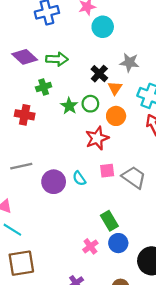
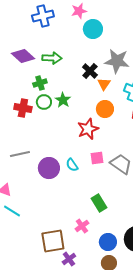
gray star: (129, 62) -> (117, 61), size x1.4
green circle: (90, 104) -> (44, 102), moved
blue circle: (118, 243) -> (108, 242), moved
brown square: (21, 263) -> (53, 241), moved

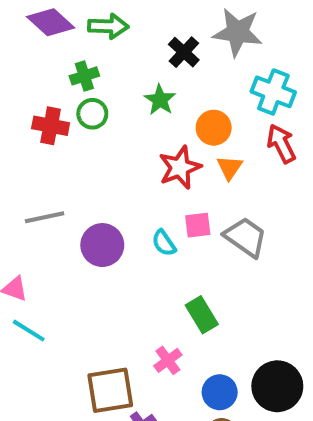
orange triangle: (104, 84) -> (230, 167), moved
green star: (63, 100) -> (160, 100), moved
cyan semicircle: (72, 165) -> (164, 243), moved

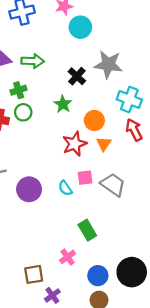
brown square: (110, 390) -> (34, 274), size x0.7

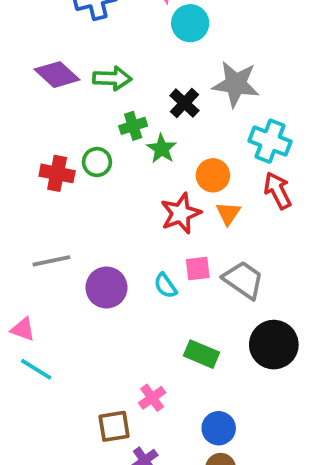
green cross: (19, 90) -> (133, 126), moved
green rectangle: (87, 230) -> (202, 354), turned -36
pink cross: (68, 257) -> (152, 398), moved
black circle: (132, 272) -> (274, 345), moved

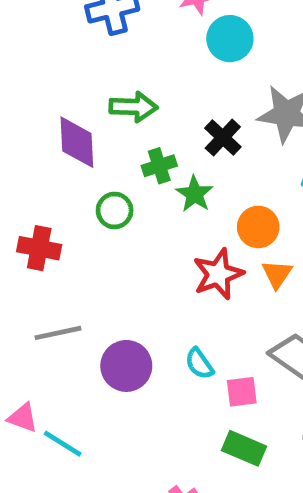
purple diamond: (57, 75) -> (77, 142), moved, turned 45
red cross: (57, 173) -> (39, 248), moved
pink square: (198, 268) -> (242, 392), moved
cyan line: (36, 369) -> (63, 444), moved

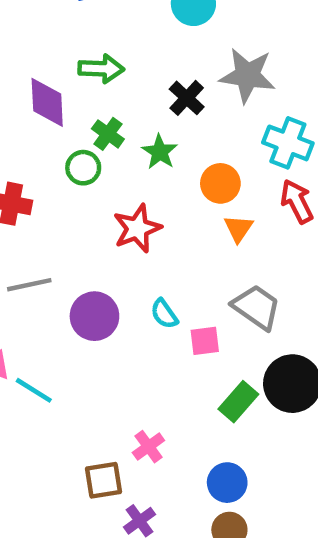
green cross: (159, 166) -> (108, 134), moved, turned -36
red star: (218, 274) -> (137, 228), moved
green rectangle: (244, 448) -> (238, 402), moved, turned -72

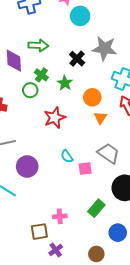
purple circle: (94, 316) -> (27, 166), moved
green rectangle: (238, 402) -> (96, 208), moved
pink cross: (148, 447) -> (60, 216), turned 32
blue circle: (227, 483) -> (118, 233), moved

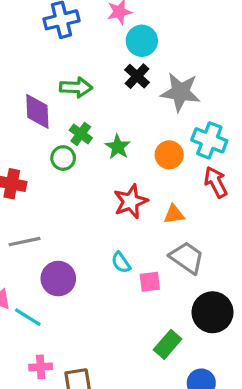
black cross: (77, 59) -> (137, 76), moved
orange circle: (92, 97) -> (169, 155), moved
red star: (55, 118) -> (131, 201), moved
orange triangle: (100, 118) -> (174, 214), moved, turned 48
pink cross: (60, 216) -> (41, 367), moved

